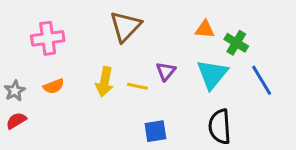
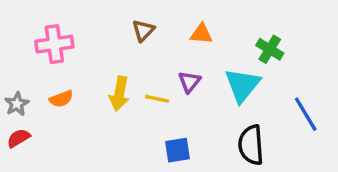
brown triangle: (125, 26) -> (143, 30), size x0.6
orange triangle: (205, 29) -> (201, 34), moved
blue line: (262, 80) -> (306, 114), moved

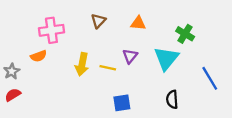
pink cross: (54, 44) -> (51, 30), moved
orange semicircle: (61, 99) -> (39, 56), moved
black semicircle: (251, 145) -> (172, 99), size x0.7

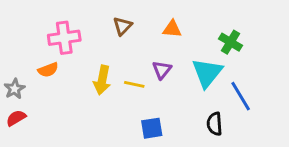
blue line: (210, 78) -> (241, 96), moved

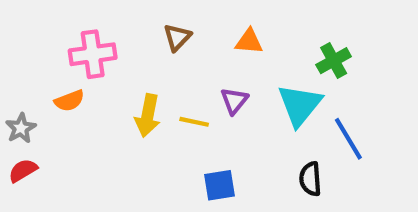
green cross: (231, 42) -> (334, 61), turned 30

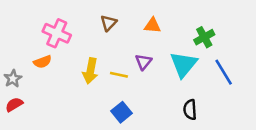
pink cross: (93, 54) -> (57, 33), turned 32
blue line: (348, 139) -> (224, 72), moved
blue square: (219, 185) -> (121, 112), moved, turned -30

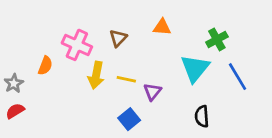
brown triangle: (109, 23) -> (118, 38), moved
pink cross: (57, 33) -> (77, 45), moved
orange semicircle: (43, 62) -> (45, 66), turned -48
purple triangle: (143, 62) -> (152, 92), moved

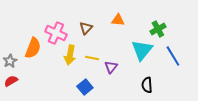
orange semicircle: (45, 66) -> (33, 48), size x1.5
blue square: (129, 119) -> (85, 87), moved

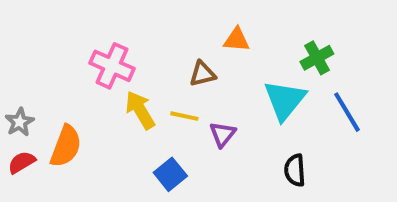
brown triangle: (86, 28) -> (202, 74), moved, turned 32
orange semicircle: (33, 48) -> (66, 146), moved
yellow arrow: (70, 55) -> (140, 110), turned 138

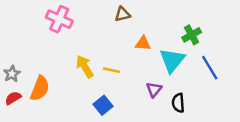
orange triangle: (237, 40) -> (143, 43), moved
pink cross: (112, 66) -> (59, 19), moved
brown triangle: (202, 74) -> (122, 14), moved
purple triangle: (223, 134) -> (154, 90), moved

